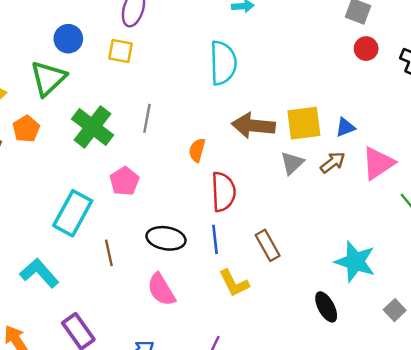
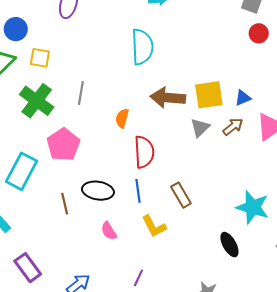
yellow square: (121, 51) -> (40, 58), moved
pink pentagon: (124, 181) -> (63, 145), size x1.4
brown line: (109, 253) -> (65, 204), moved
pink semicircle: (161, 290) -> (109, 231), moved, size x0.7

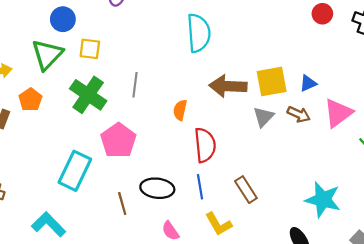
brown arrow: (233, 127) -> (299, 114), turned 65

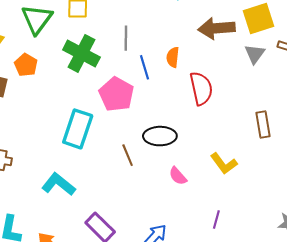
blue line: (200, 187) -> (145, 67), moved
brown rectangle: (246, 190) -> (263, 125), moved, turned 30

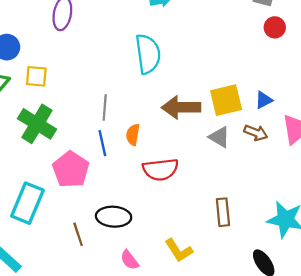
gray line: (126, 38) -> (105, 108), moved
gray triangle: (255, 54) -> (219, 137), turned -40
red semicircle: (201, 88) -> (161, 169), turned 92

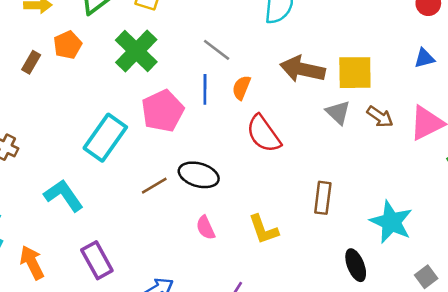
blue triangle: (264, 100) -> (424, 58), moved
gray line: (105, 108) -> (217, 50), turned -70
red semicircle: (161, 169) -> (264, 134), turned 48
brown line: (78, 234) -> (154, 186), turned 65

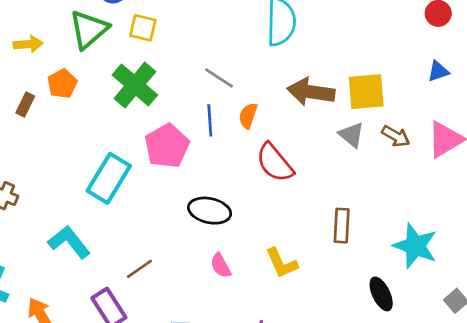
brown line: (154, 186) -> (139, 269), moved

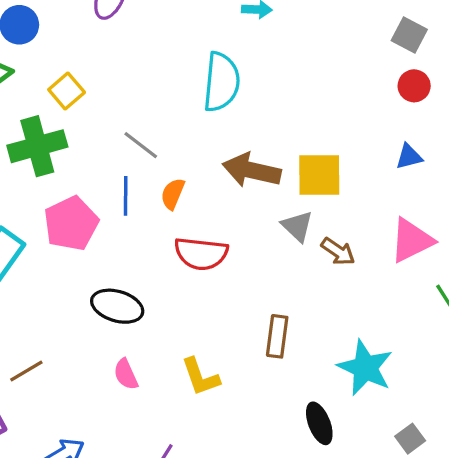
yellow square: (143, 28) -> (67, 91), moved, turned 32
green cross: (135, 85) -> (37, 146), turned 30
brown arrow: (396, 136) -> (338, 251), moved
red semicircle: (275, 163) -> (201, 254), turned -48

